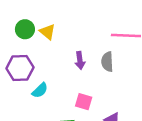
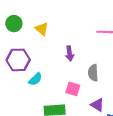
green circle: (25, 29) -> (14, 24), moved
gray semicircle: (107, 62) -> (93, 73), moved

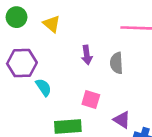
gray semicircle: (93, 73) -> (116, 63), moved
cyan semicircle: (35, 79) -> (44, 87), turned -80

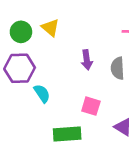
green circle: (17, 17) -> (21, 32), moved

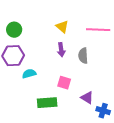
yellow triangle: (50, 28) -> (62, 27), moved
cyan semicircle: (42, 93) -> (29, 74), turned -72

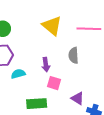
yellow triangle: (62, 27) -> (52, 26), size x1.5
purple arrow: (61, 50) -> (46, 65), moved

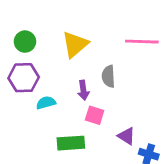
yellow triangle: (52, 26) -> (75, 44), moved, turned 40
gray semicircle: (73, 55) -> (108, 76), moved

